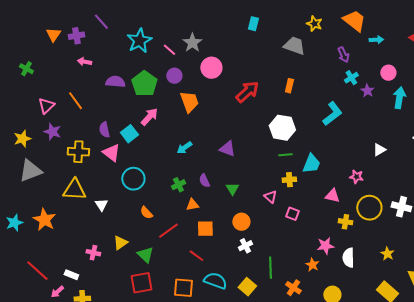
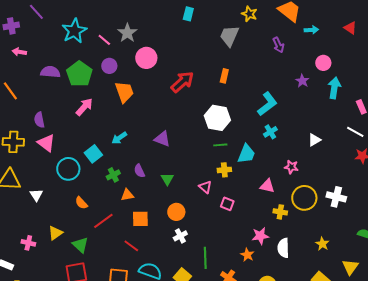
gray trapezoid: (294, 46) -> (229, 36), turned -85
cyan cross: (351, 78) -> (270, 132), moved
cyan square: (129, 134) -> (93, 154), moved

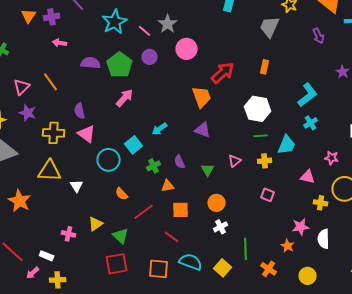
orange trapezoid: (124, 92) -> (202, 97), moved
pink triangle: (205, 187) -> (235, 161), moved, turned 40

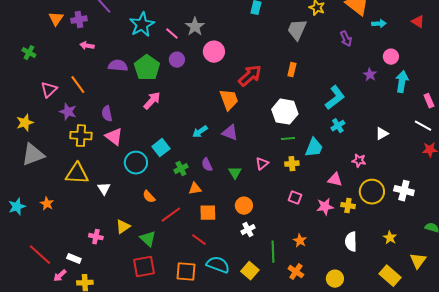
purple star: (28, 113) -> (68, 112), moved
cyan arrow: (160, 129) -> (200, 132), moved
orange star: (20, 201) -> (47, 204), size x0.6
pink star: (301, 227) -> (325, 207), moved
orange star: (288, 246) -> (300, 241), moved

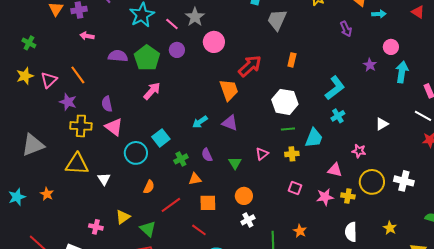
gray trapezoid: (297, 30) -> (277, 20), moved
yellow star: (25, 123) -> (25, 76), moved
orange semicircle: (149, 197) -> (149, 187), turned -112

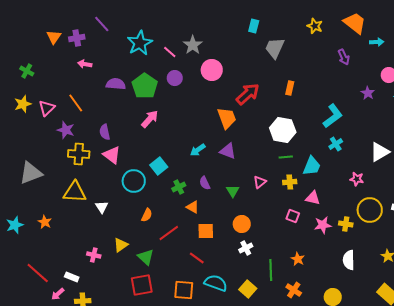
white triangle: (382, 124) -> (380, 152), size x1.5
pink triangle: (335, 170) -> (313, 198), moved
orange triangle: (195, 179) -> (193, 207), turned 40

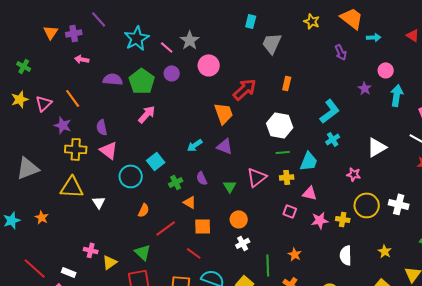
pink triangle: (260, 182) -> (257, 177), size x1.5
yellow triangle: (121, 245) -> (110, 262), moved

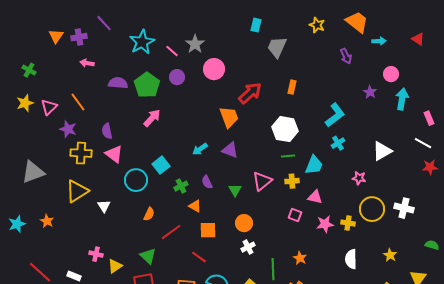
yellow triangle: (72, 187) -> (77, 191), turned -35

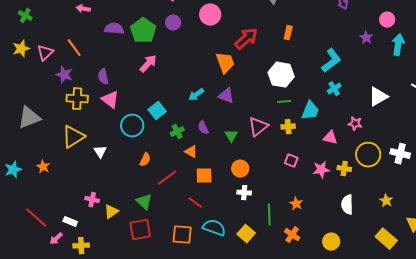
pink triangle: (315, 197) -> (330, 138), moved
white cross: (248, 247) -> (244, 193), turned 32

